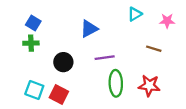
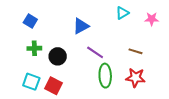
green cross: (31, 43) -> (34, 48), moved
brown line: (154, 49) -> (135, 51), moved
purple line: (105, 58) -> (95, 52), turned 42

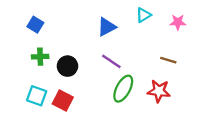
blue triangle: (81, 26) -> (107, 27), moved
brown line: (135, 51) -> (168, 60), moved
green ellipse: (105, 76) -> (123, 89), turned 30

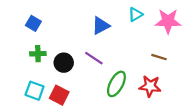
pink star: (178, 22) -> (168, 21), size x1.6
purple line: (111, 61) -> (94, 58), moved

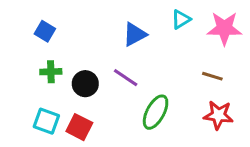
red star: (150, 86) -> (218, 115), moved

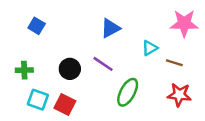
cyan triangle: (181, 19) -> (150, 48), moved
green cross: (51, 72) -> (24, 70), moved

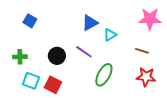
cyan triangle: (150, 48) -> (110, 35), moved

